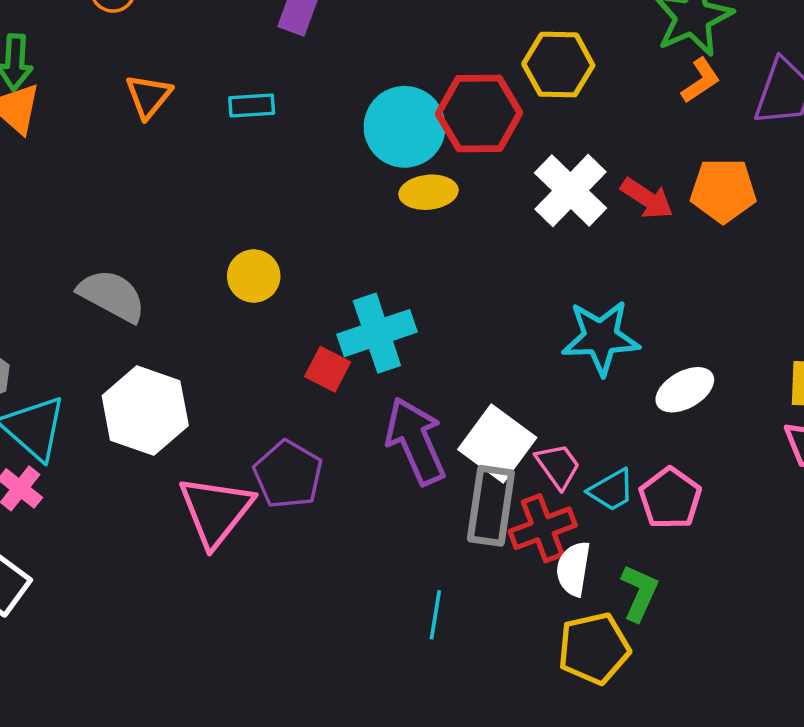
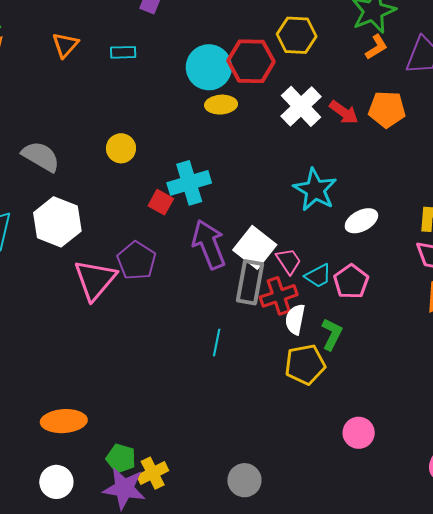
cyan star: (601, 338) -> (315, 190), turned 30

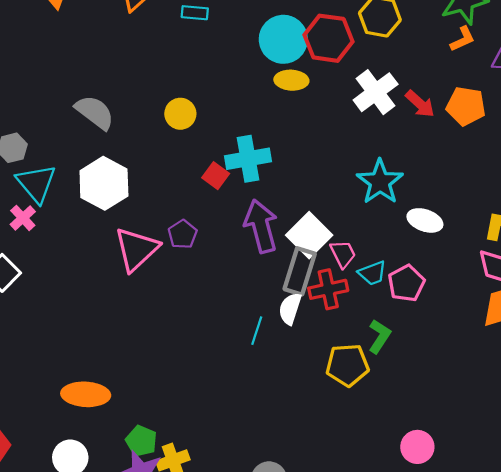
white ellipse: (361, 221) -> (425, 220), turned 40
purple pentagon: (136, 261) -> (183, 234), size x0.7
white semicircle: (295, 319) -> (290, 309), moved
pink circle: (359, 433) -> (417, 447), moved

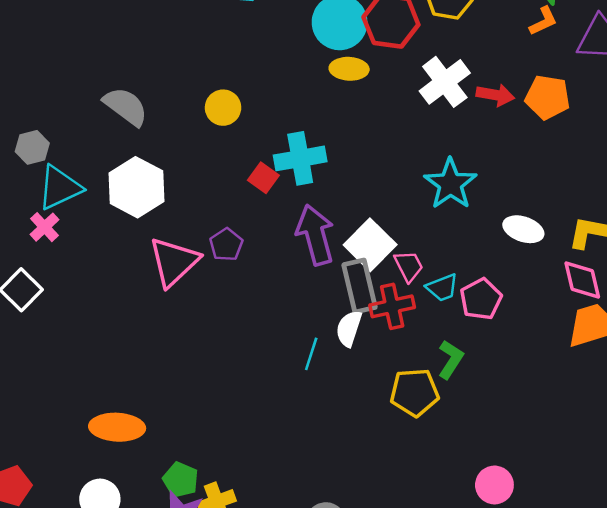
red arrow: (420, 104) -> (495, 95), turned -32
cyan triangle: (36, 183) -> (60, 188), turned 45
white ellipse: (425, 220) -> (523, 229), moved
gray rectangle: (300, 271) -> (360, 286), turned -30

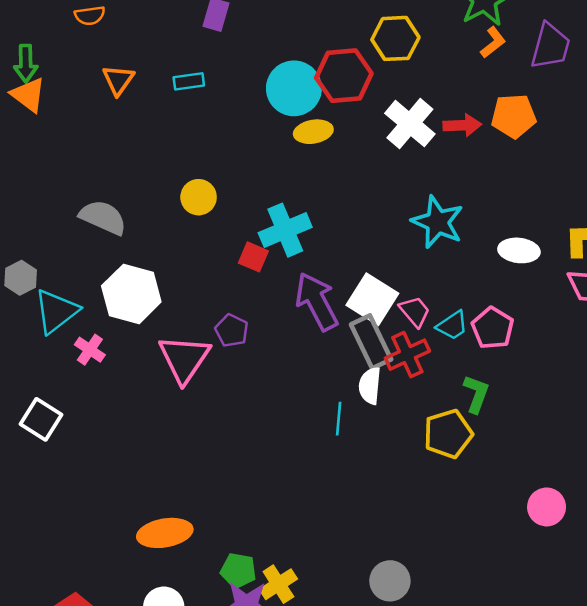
pink cross: (45, 227) -> (90, 350), moved

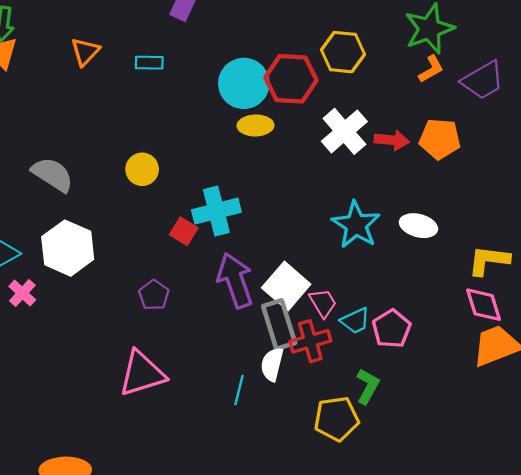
purple trapezoid: (550, 46) -> (483, 80), turned 36
white ellipse: (519, 250) -> (418, 226), moved
pink triangle: (184, 359) -> (142, 373), moved, turned 30

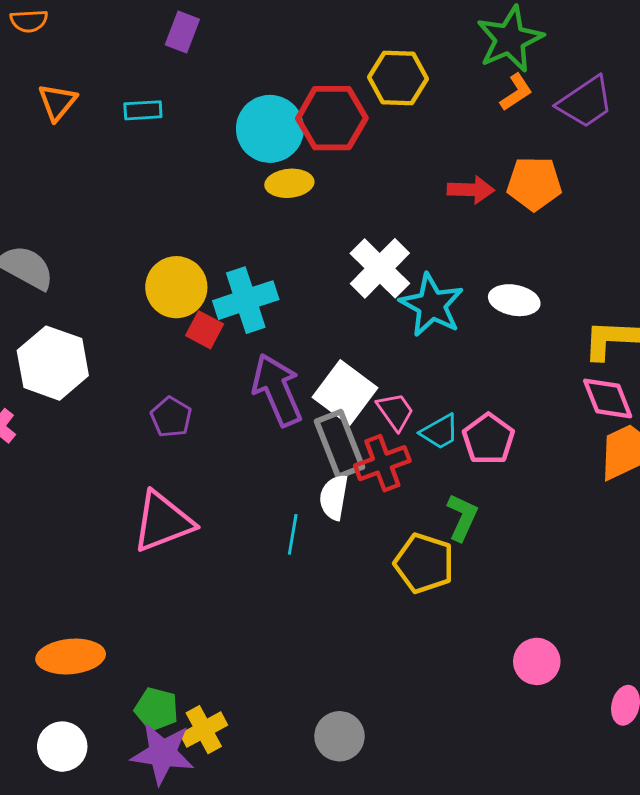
white cross: (344, 131) -> (380, 268), moved
yellow circle: (142, 169) -> (176, 287), moved, size x1.4
yellow pentagon: (336, 419) -> (424, 563), turned 30

